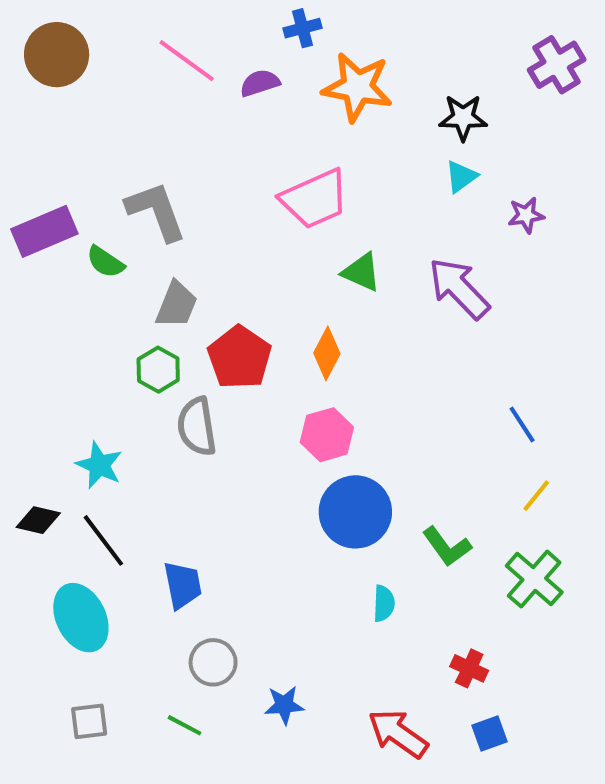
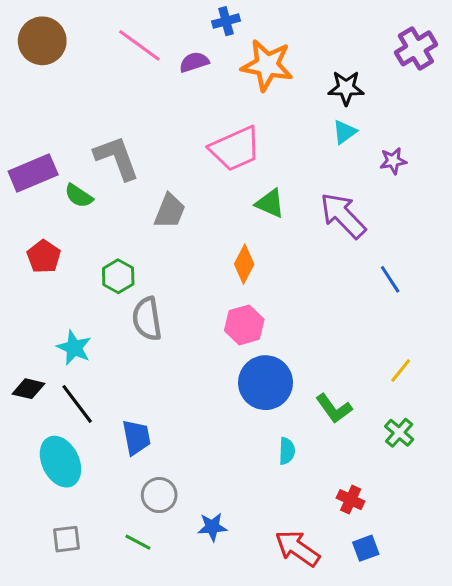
gray trapezoid: (176, 305) -> (170, 211), moved
red pentagon: (239, 357) -> (44, 257), moved, size x0.7
blue line: (522, 425) -> (390, 279), moved
green cross: (534, 579) -> (399, 433), size x0.7

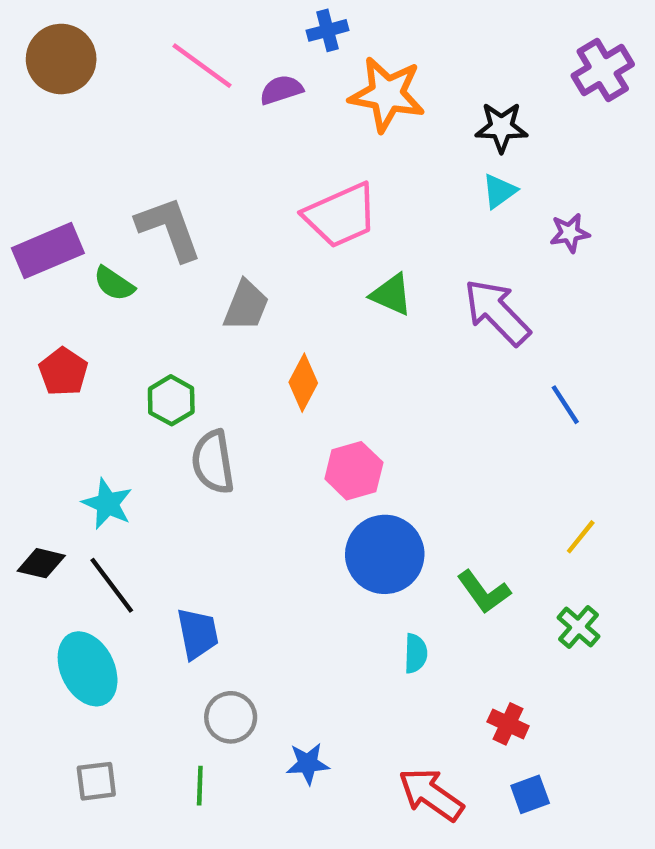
orange diamond: (244, 264) -> (303, 383), moved
green line: (138, 542) -> (200, 786), turned 64

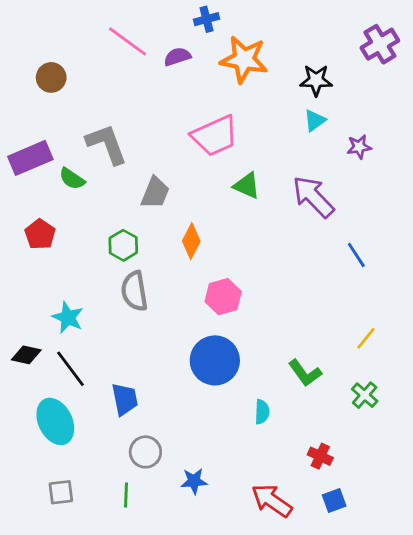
brown circle: (61, 59) -> (51, 77), moved, size x0.7
green hexagon: (171, 400) -> (123, 245), moved
blue circle: (385, 554) -> (215, 360), moved

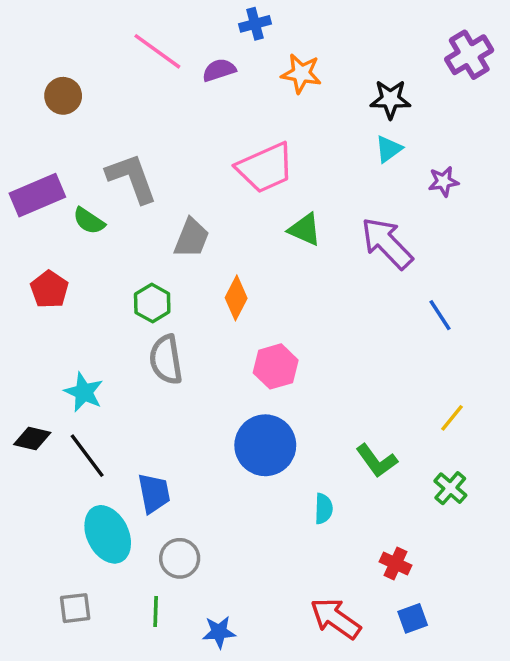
orange star: (244, 59) -> (301, 74), size x0.7
cyan ellipse: (55, 421) -> (108, 534), moved
blue star: (194, 481) -> (219, 632), moved

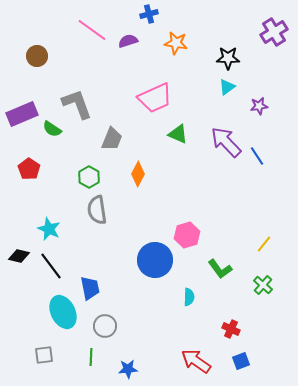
blue line: (440, 315) -> (257, 156), moved
pink hexagon: (276, 366) -> (187, 235), moved

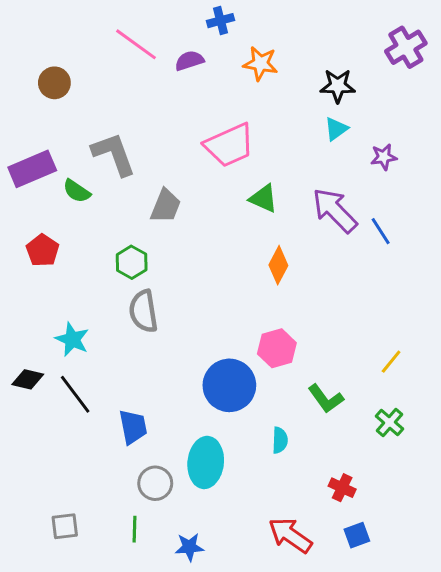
orange diamond: (138, 174) -> (278, 265), moved
cyan ellipse: (63, 312) -> (206, 462), moved, turned 32

